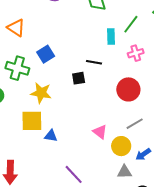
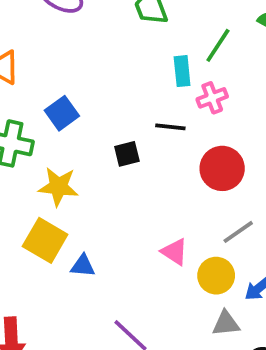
pink cross: (136, 53) -> (212, 98), moved
black line: (94, 62) -> (170, 127), moved
yellow square: (32, 121) -> (45, 240), turned 35

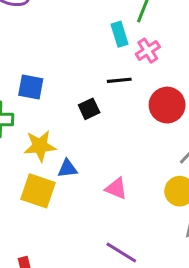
blue square: (62, 113) -> (31, 87), turned -32
pink triangle: (174, 252) -> (116, 188), moved
blue triangle: (83, 266) -> (67, 169), moved

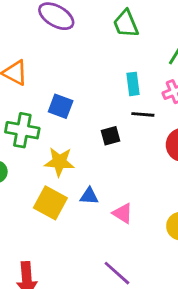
cyan rectangle: (119, 34) -> (133, 84), moved
blue triangle: (67, 169) -> (89, 196), moved

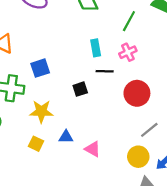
blue square: (61, 106) -> (40, 68), turned -36
yellow square: (50, 203) -> (36, 144), size x0.6

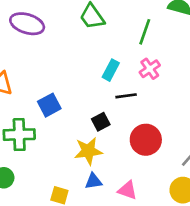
cyan rectangle: (96, 48) -> (111, 70), turned 48
red circle: (137, 93) -> (146, 140), moved
yellow star: (41, 111) -> (88, 151), moved

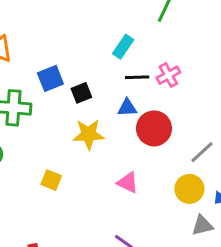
pink cross: (150, 69) -> (168, 75), moved
black square: (101, 122) -> (81, 93), moved
blue triangle: (93, 181) -> (127, 108), moved

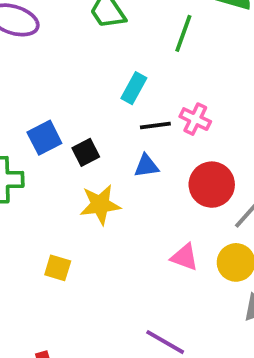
pink cross: (168, 75) -> (195, 119), turned -30
red circle: (154, 128) -> (212, 185), moved
pink triangle: (128, 183) -> (185, 257), moved

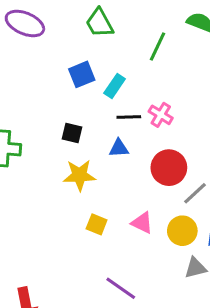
blue square: (44, 138) -> (82, 74), moved
black square: (86, 152) -> (72, 133), turned 35
yellow square: (58, 268) -> (97, 224), moved

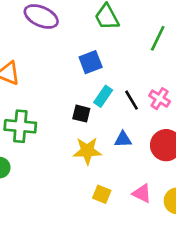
cyan rectangle: (115, 86) -> (103, 96), moved
black line: (129, 117) -> (132, 100), turned 60
blue triangle: (119, 148) -> (123, 139), moved

